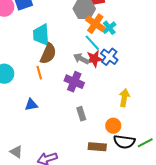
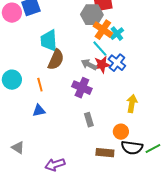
orange line: (39, 73) -> (40, 85), moved
gray triangle: (16, 152) -> (18, 148), moved

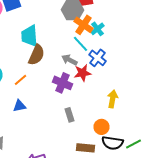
red star: (102, 65) -> (82, 73), moved
orange line: (40, 85) -> (20, 80), turned 64

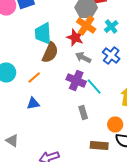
orange cross: (84, 25) -> (86, 26), moved
cyan line: (80, 44) -> (94, 86), moved
red star: (82, 73) -> (75, 38), moved, turned 30

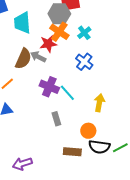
cyan trapezoid: (43, 34) -> (22, 23), moved
red star: (75, 38) -> (48, 44), turned -30
gray arrow: (83, 58) -> (38, 57), moved

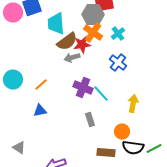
gray arrow: (38, 57) -> (72, 58), turned -42
brown semicircle: (23, 59) -> (67, 42), moved, turned 30

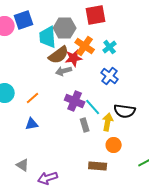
gray hexagon: (93, 15) -> (65, 28), moved
yellow arrow: (133, 104) -> (108, 122), moved
gray rectangle: (90, 120) -> (85, 125), moved
gray triangle: (19, 148) -> (23, 165), moved
black semicircle: (133, 148) -> (125, 111), moved

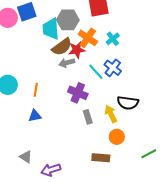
orange line: (33, 98) -> (36, 90), turned -40
cyan line: (93, 107) -> (96, 72), moved
yellow arrow: (108, 122) -> (111, 114), turned -36

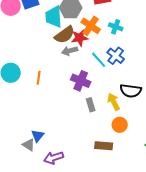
cyan cross: (113, 39) -> (116, 27), turned -32
blue triangle: (35, 116) -> (38, 136), moved, turned -40

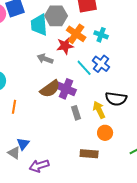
brown semicircle: (65, 35) -> (50, 89), moved
gray arrow: (70, 51) -> (45, 59), moved, turned 35
orange line: (39, 78) -> (14, 107), moved

